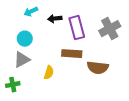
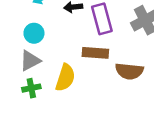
yellow semicircle: (49, 73) -> (65, 78), size x1.5
green cross: (13, 85) -> (31, 88), moved

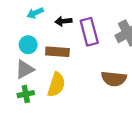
brown rectangle: (95, 53) -> (57, 52), moved

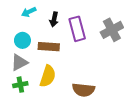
black arrow: (63, 21) -> (54, 19), turned -72
brown semicircle: (114, 79) -> (83, 90), moved

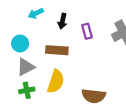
purple rectangle: (77, 29) -> (87, 31), size x0.6
cyan circle: (22, 40) -> (20, 44), moved

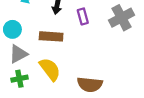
yellow semicircle: (56, 81) -> (50, 69), turned -55

